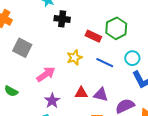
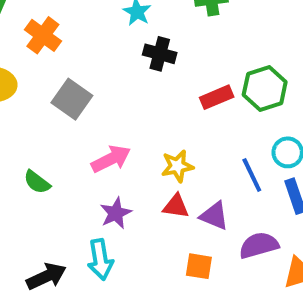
red rectangle: (93, 36) -> (217, 97), turned -56
yellow star: (74, 57) -> (177, 166), moved
blue line: (105, 63) -> (252, 175), moved, turned 30

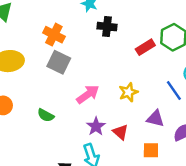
orange cross: (43, 35) -> (54, 35), moved
red triangle: (176, 206) -> (120, 132), moved, turned 42

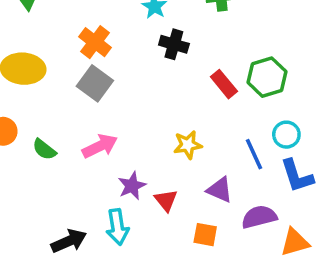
red rectangle: (145, 47) -> (224, 84), turned 72
pink arrow: (88, 94) -> (100, 146), moved
green semicircle: (46, 115) -> (44, 149), moved

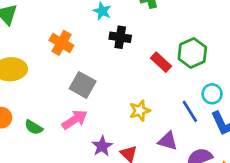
gray square: (95, 83) -> (83, 85), moved

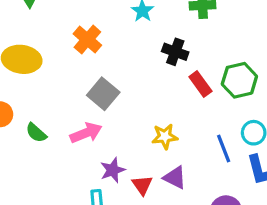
black cross: (120, 37) -> (175, 52), moved
purple triangle: (168, 141) -> (175, 177), moved

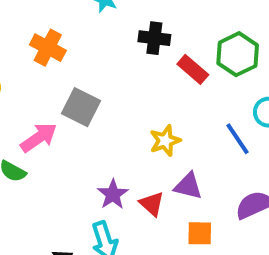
pink arrow: (86, 133) -> (39, 138), moved

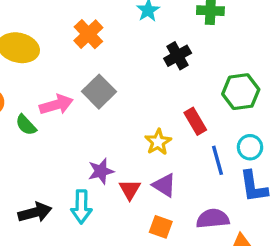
black cross: (154, 38) -> (178, 56), turned 35
red rectangle: (193, 69) -> (195, 121), moved
yellow star: (165, 141) -> (158, 142), turned -30

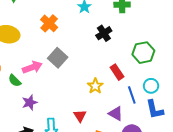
purple star: (101, 171) -> (30, 102), moved
purple triangle: (164, 185) -> (116, 114), moved

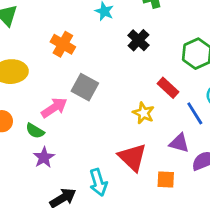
purple star: (30, 102) -> (44, 157), moved
red triangle: (80, 116) -> (132, 157), size x1.6

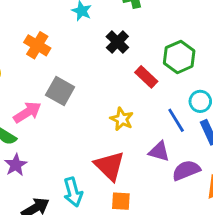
red rectangle: (168, 88) -> (146, 77), moved
orange square: (166, 179) -> (121, 201), moved

